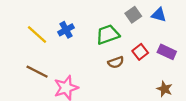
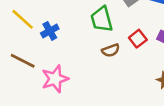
blue cross: (66, 30) -> (50, 31), moved
green trapezoid: (108, 34) -> (102, 19), turned -85

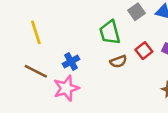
yellow line: (23, 19) -> (36, 32), turned 30
blue cross: (50, 31) -> (71, 62), moved

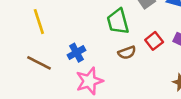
pink star: (66, 88) -> (89, 81), moved

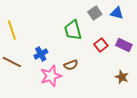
brown semicircle: (127, 53) -> (71, 65), moved

